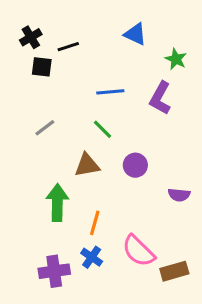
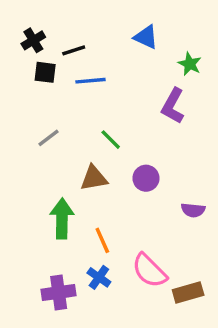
blue line: (110, 92) -> (91, 81), moved
orange line: (95, 223) -> (102, 240), turned -40

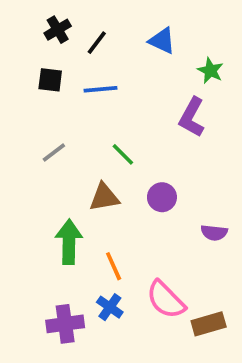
black cross: (33, 40) -> (58, 30), moved
black line: (74, 50) -> (97, 43), moved, turned -35

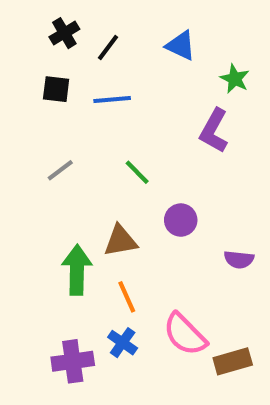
brown triangle: (104, 197) -> (120, 241), moved

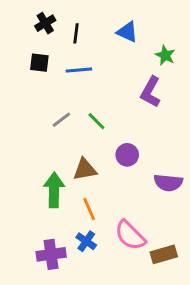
black line: (108, 48) -> (76, 33), turned -30
gray line: (60, 170) -> (61, 120), moved
purple semicircle: (239, 260) -> (168, 183), size x1.4

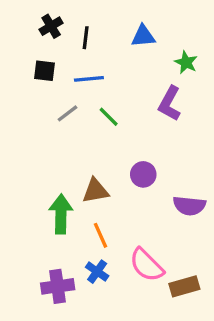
blue triangle: (127, 32) -> (143, 36), turned -30
gray line: (61, 120) -> (67, 113), moved
green line: (96, 121) -> (109, 117), moved

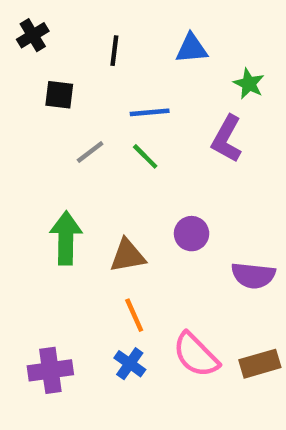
black cross: (51, 26) -> (33, 35), moved
blue line: (89, 79) -> (150, 112), moved
green arrow: (61, 214) -> (66, 238), moved
purple cross: (58, 286) -> (50, 370), moved
brown rectangle: (184, 286) -> (260, 364), moved

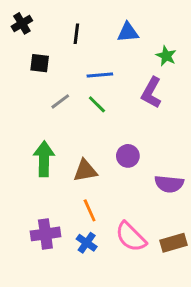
purple cross: (50, 370) -> (45, 234), moved

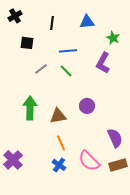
purple semicircle: (169, 184) -> (115, 138), moved, turned -120
purple cross: (45, 234) -> (13, 160), moved, turned -36

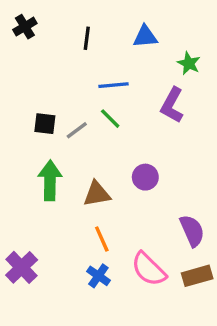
black square: (27, 43) -> (45, 124), moved
gray line: (41, 69) -> (77, 130), moved

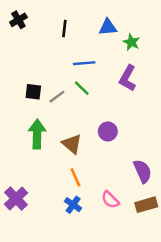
green star: (189, 63) -> (131, 42), moved
brown triangle: (97, 194) -> (72, 144), turned 50
pink semicircle: (149, 269) -> (110, 200), size x0.7

